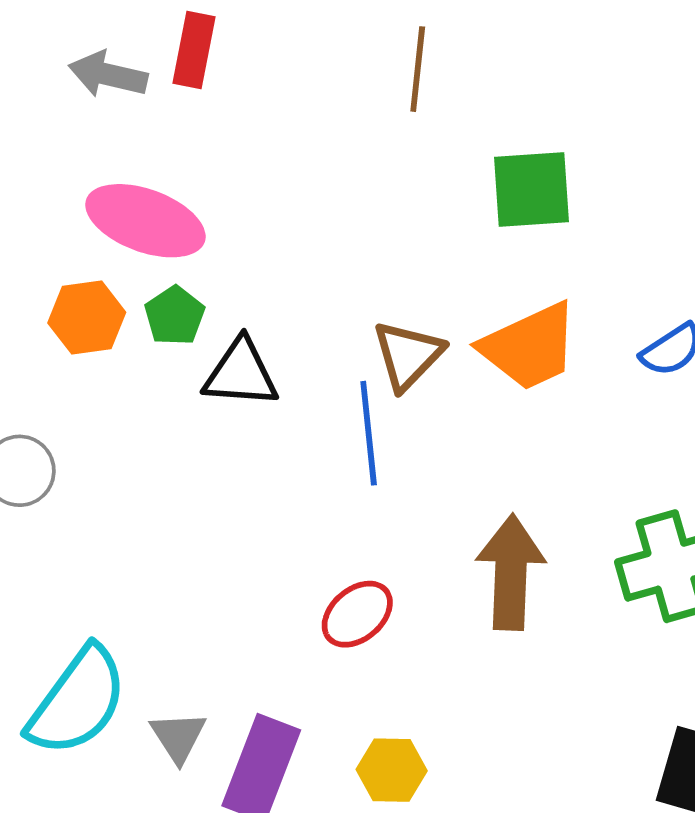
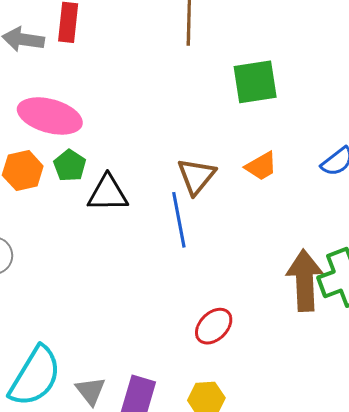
orange trapezoid: (530, 347) -> (261, 166), size x0.6
brown arrow: (511, 572) -> (305, 280), moved
red ellipse: (357, 614) -> (214, 326), moved

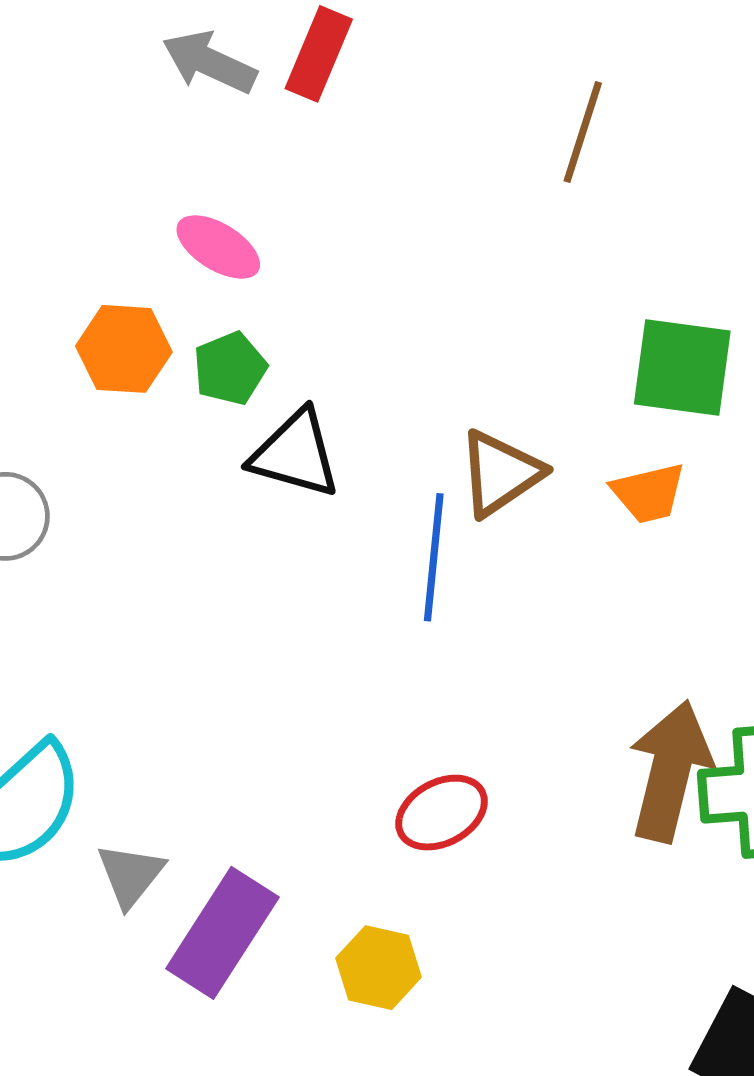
green square: (255, 82) -> (682, 367), moved
pink ellipse: (50, 116) -> (218, 247), size x0.6

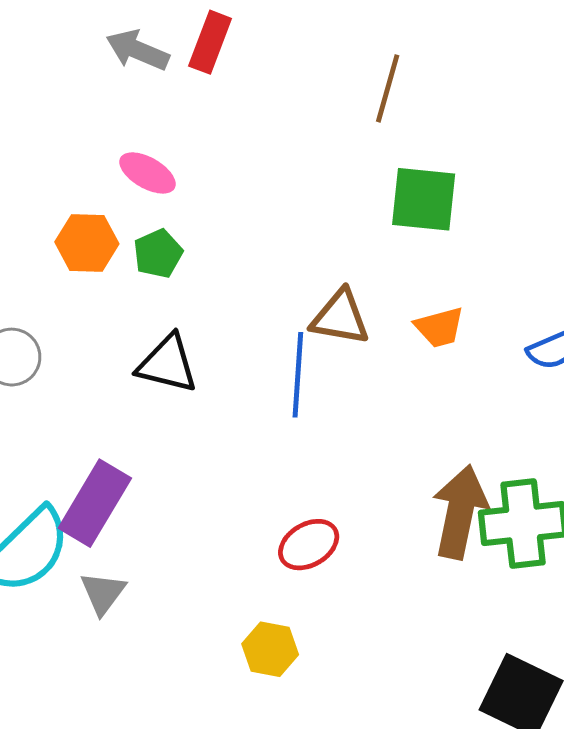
green square: (682, 367) -> (424, 199), moved
black triangle: (295, 454) -> (167, 364), moved
brown triangle: (500, 473) -> (340, 317), turned 46
purple rectangle: (222, 933) -> (95, 503), moved

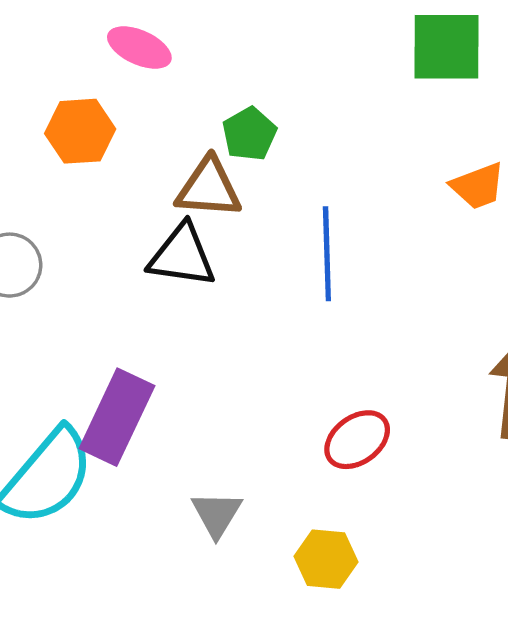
green pentagon: (158, 254) -> (249, 134), moved
brown triangle: (340, 317) -> (209, 188), moved
gray triangle: (103, 593) -> (217, 514), moved

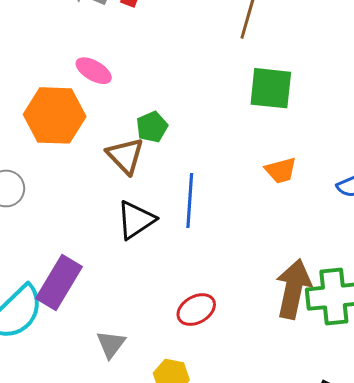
orange hexagon: (80, 131) -> (55, 115), size x1.5
brown triangle: (209, 188) -> (125, 156), turned 36
black triangle: (182, 256) -> (136, 220), moved, turned -48

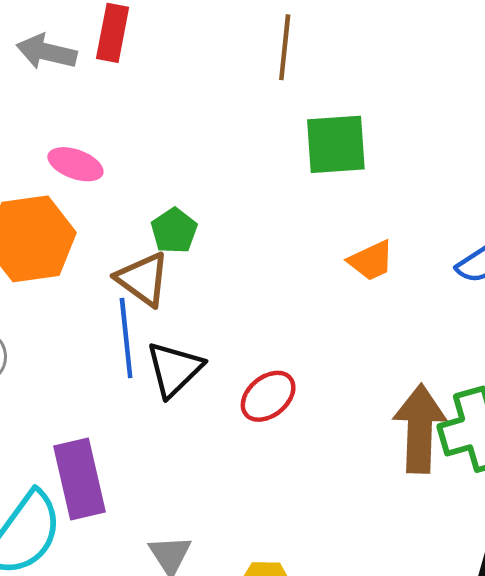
blue line: (190, 201) -> (126, 338), moved
purple rectangle: (59, 282) -> (79, 479), turned -34
red ellipse: (196, 310) -> (268, 396), moved

